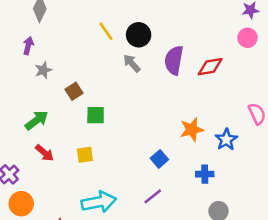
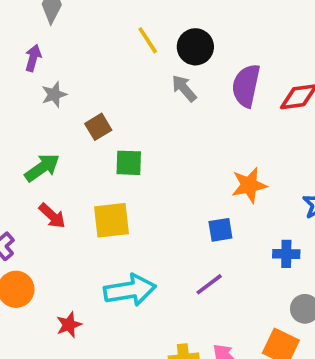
orange star: (192, 129) -> (249, 185), moved
yellow square: (85, 155) -> (111, 220), size x1.5
blue square: (159, 159) -> (220, 230), turned 30

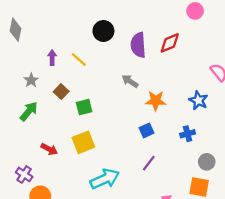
yellow line: (148, 40) -> (79, 60), moved
purple arrow: (33, 58) -> (52, 58), moved
gray arrow: (184, 88) -> (130, 81), moved
green arrow: (42, 168) -> (29, 111), moved
orange star: (249, 185) -> (156, 101), turned 30

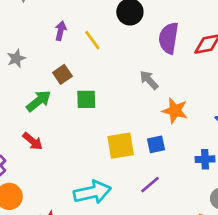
gray star: (31, 80) -> (16, 58), moved
green arrow: (29, 111) -> (39, 101), moved
yellow square: (83, 142) -> (121, 146), moved

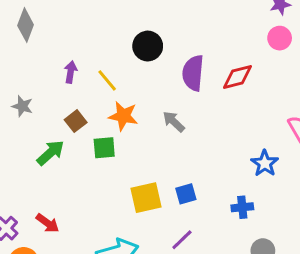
gray star: (16, 58) -> (22, 106), turned -30
orange star: (175, 111) -> (123, 116), moved
red arrow: (33, 141) -> (47, 223), moved

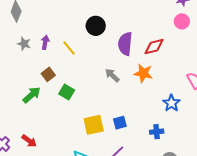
gray star: (22, 106) -> (24, 44), moved
orange star: (123, 116) -> (143, 73), moved
green square: (104, 148) -> (67, 92), turned 35

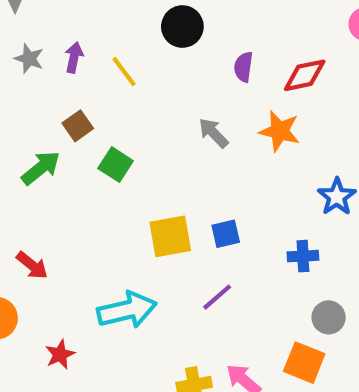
purple semicircle: (125, 44) -> (243, 67), size x0.6

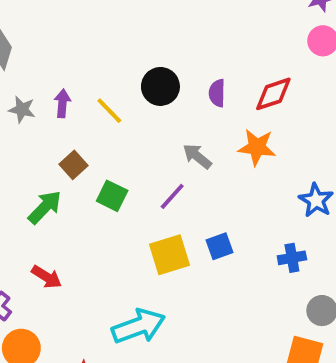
black circle: (182, 27) -> (160, 86), moved
red arrow: (32, 265) -> (47, 277), moved
purple line: (217, 297) -> (172, 196), moved

